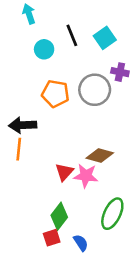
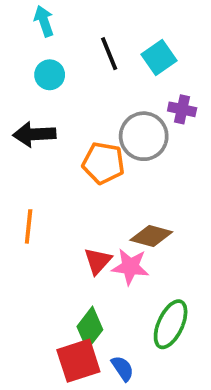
cyan circle: (44, 49) -> (50, 75), moved
orange pentagon: (55, 94) -> (103, 163), moved
black arrow: (23, 125) -> (34, 134), moved
red square: (52, 238) -> (78, 361), size x1.6

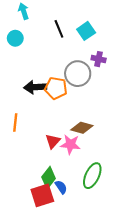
cyan circle: (50, 75) -> (15, 38), moved
black arrow: (34, 134) -> (35, 87), moved
blue semicircle: (123, 368) -> (61, 187), moved

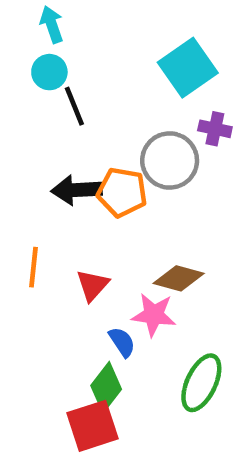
black line: (59, 29) -> (74, 106), moved
cyan square: (86, 31) -> (188, 68), size x1.4
cyan circle: (15, 38) -> (49, 72), moved
red triangle: (53, 141) -> (92, 285), moved
blue semicircle: (61, 187) -> (122, 342), moved

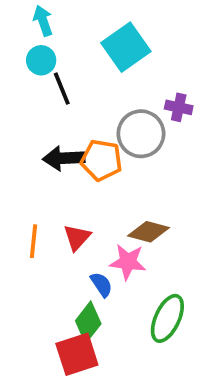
cyan square: (188, 68) -> (126, 47), moved
orange line: (34, 267) -> (34, 241), moved

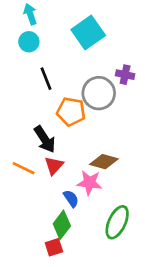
black line: (62, 89) -> (46, 79), moved
black arrow: (64, 158) -> (45, 139), moved, turned -120
orange line: (34, 241) -> (24, 168), turned -70
red square: (77, 354) -> (54, 247), size x0.6

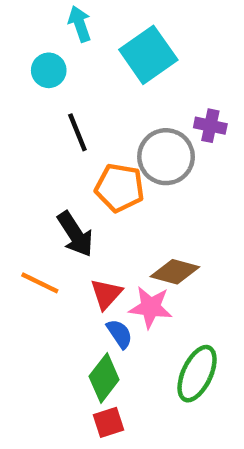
cyan arrow: (30, 14) -> (80, 24), moved
red triangle: (54, 166) -> (106, 294), moved
red square: (54, 247) -> (108, 422), moved

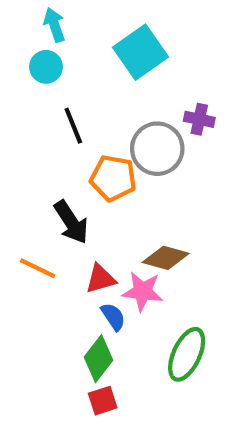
cyan arrow: (80, 24) -> (54, 25), moved
red triangle: (106, 294) -> (101, 279), turned 32

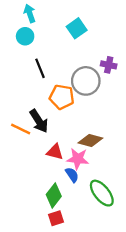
cyan square: (140, 52) -> (77, 28), size x0.7
orange line: (38, 268) -> (21, 129), moved
red triangle: (101, 279) -> (55, 152), turned 30
blue semicircle: (113, 317) -> (72, 175), moved
green ellipse: (187, 354) -> (102, 193), turned -64

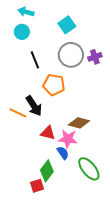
cyan arrow: (30, 13) -> (26, 12), turned -56
purple cross: (109, 65) -> (95, 57), turned -32
gray circle: (86, 81) -> (71, 55), moved
red square: (56, 218) -> (37, 186), moved

